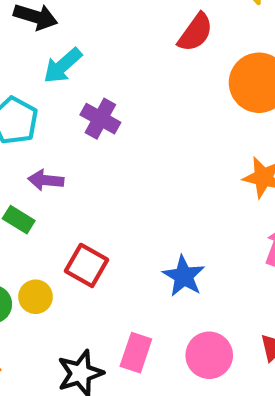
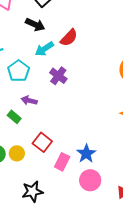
red semicircle: (195, 32) -> (69, 38), moved
pink rectangle: (136, 353) -> (62, 162), moved
pink circle: (209, 355) -> (90, 180), moved

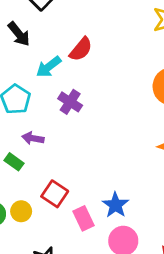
black arrow: (35, 25) -> (19, 34), moved, turned 30
pink rectangle: (62, 162) -> (83, 218), turned -48

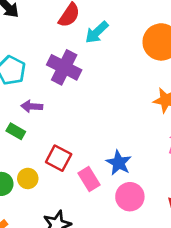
cyan arrow: (49, 67) -> (97, 32), moved
purple cross: (70, 102) -> (64, 67), size x1.4

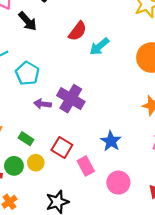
purple cross: (64, 67) -> (71, 99), moved
green rectangle: (16, 131) -> (26, 139), moved
blue star: (119, 163) -> (111, 141), moved

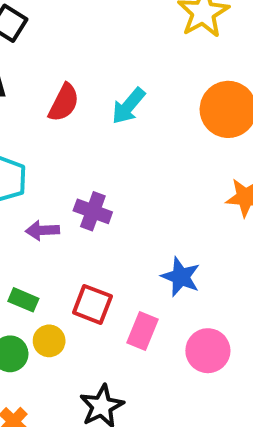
red semicircle: (78, 31) -> (64, 103), moved
purple cross: (71, 99) -> (93, 211), size x0.7
pink rectangle: (86, 166) -> (142, 331), turned 60

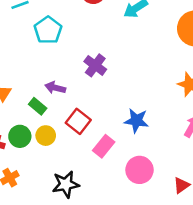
purple arrow: (42, 230) -> (55, 88), moved
blue star: (181, 277) -> (136, 121), turned -30

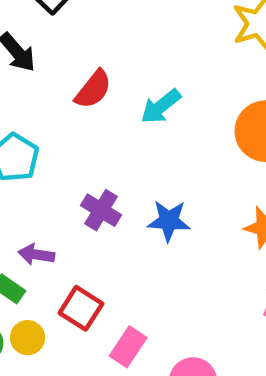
blue star: (136, 121) -> (169, 221), moved

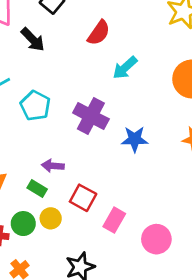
red semicircle: (93, 89) -> (99, 33), moved
purple cross: (101, 210) -> (91, 116), moved, size x1.4

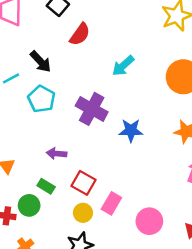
red semicircle: (99, 33) -> (80, 34), moved
black arrow: (33, 40) -> (41, 62), moved
green rectangle: (37, 188) -> (46, 186), moved
yellow circle: (51, 218) -> (83, 213), moved

